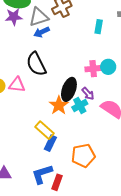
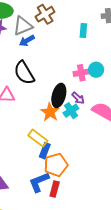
orange pentagon: (83, 156) -> (56, 165), moved

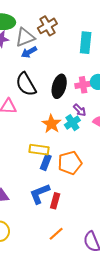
cyan rectangle: (83, 31) -> (86, 43), size x1.5
black ellipse: (59, 95) -> (59, 86), moved
yellow rectangle: (38, 138) -> (39, 150), turned -30
orange pentagon: (56, 165) -> (70, 163), moved

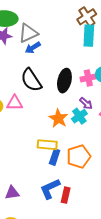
brown cross: (47, 26) -> (87, 17), moved

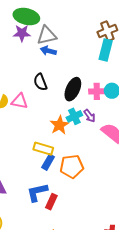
blue arrow: (33, 48) -> (48, 51), turned 35
black semicircle: (31, 80) -> (40, 82), size x0.7
cyan cross: (79, 116) -> (74, 116), moved

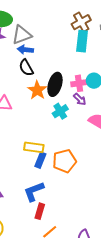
black semicircle: (40, 82) -> (26, 68), moved
purple arrow: (89, 116) -> (80, 99), moved
orange star: (59, 125) -> (37, 90), moved
red rectangle: (51, 202) -> (40, 211), moved

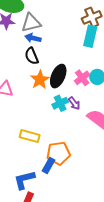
pink cross: (79, 83) -> (82, 78), turned -35
purple arrow: (80, 99) -> (74, 103), moved
blue rectangle: (40, 160) -> (48, 166), moved

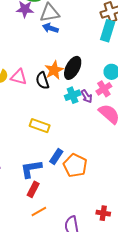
black semicircle: (32, 56) -> (42, 81), moved
pink cross: (82, 78) -> (104, 89), moved
orange pentagon: (58, 153) -> (75, 165), moved, turned 30

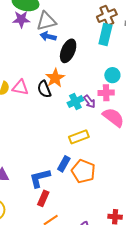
black ellipse: (73, 68) -> (68, 51), moved
pink cross: (104, 89) -> (106, 93), turned 35
yellow rectangle: (40, 126) -> (79, 137), moved, turned -36

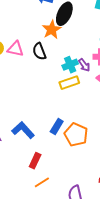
orange star: (55, 78) -> (52, 30), moved
yellow rectangle: (79, 137) -> (69, 83), moved
blue L-shape: (40, 178) -> (23, 130), moved, turned 60

